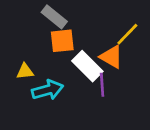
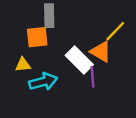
gray rectangle: (54, 17) -> (49, 16), turned 50
orange square: (62, 41) -> (37, 37), moved

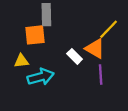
white rectangle: (79, 60) -> (75, 56), size x0.6
purple line: (92, 77) -> (101, 75), moved

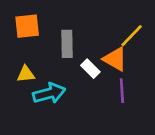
gray rectangle: (46, 15) -> (67, 44), moved
orange square: (35, 35) -> (27, 26), moved

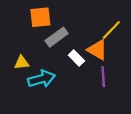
orange square: (27, 26) -> (40, 17), moved
gray rectangle: (67, 44) -> (57, 37), turned 55

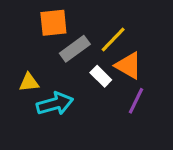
yellow line: (111, 30) -> (113, 40), moved
purple line: (103, 77) -> (136, 101), turned 30

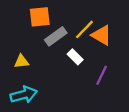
orange triangle: (128, 66) -> (102, 35), moved
cyan arrow: (55, 104) -> (24, 95), moved

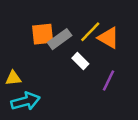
orange square: (40, 17) -> (43, 34), moved
yellow triangle: (21, 62) -> (13, 78), moved

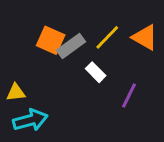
orange square: (43, 34) -> (51, 40), turned 30
orange triangle: (108, 38) -> (145, 37), moved

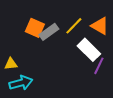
white rectangle: (96, 72) -> (89, 50), moved, size x1.6
purple line: (129, 95) -> (99, 66), moved

